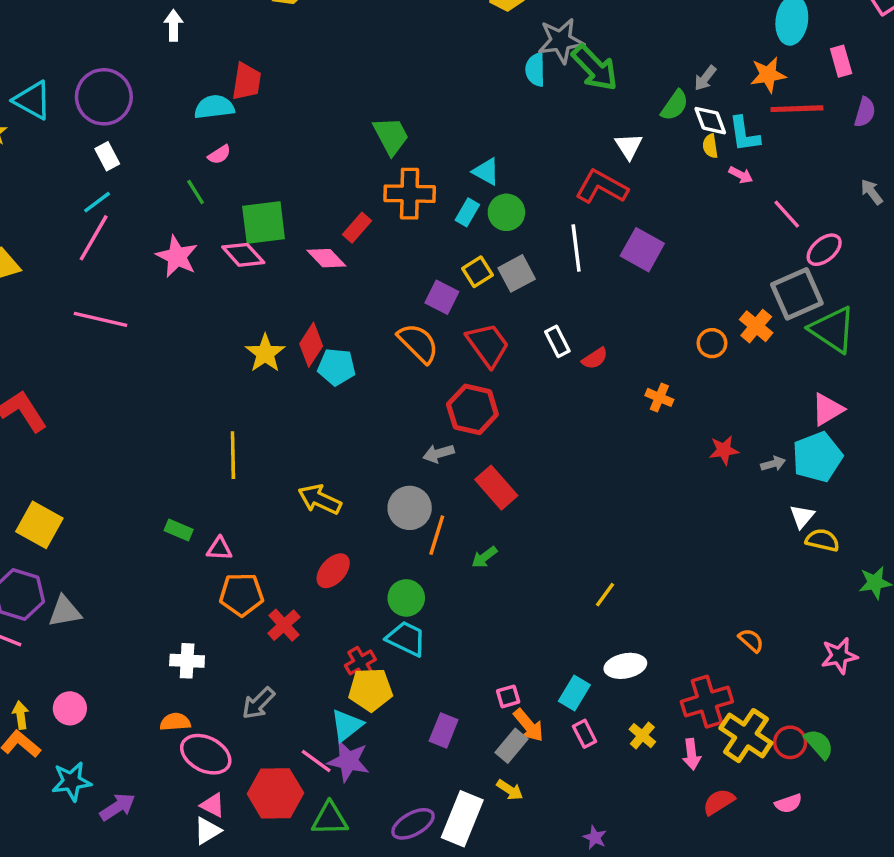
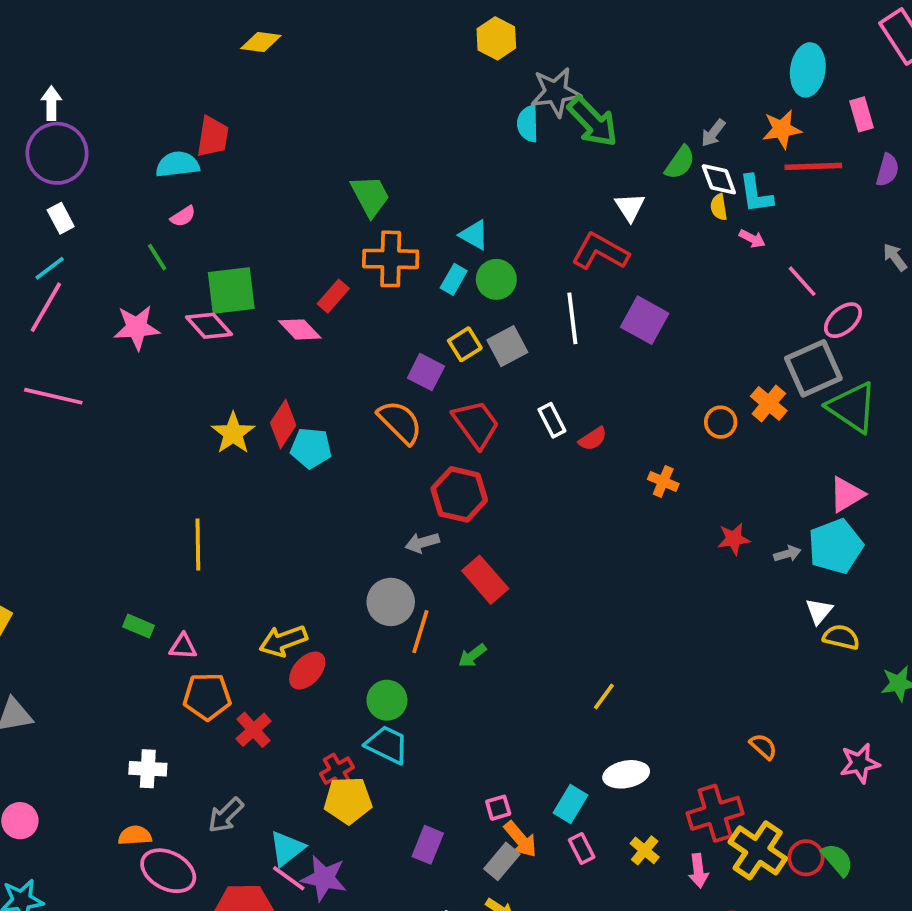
white arrow: (173, 25) -> (51, 103), moved
pink star: (177, 256) -> (137, 328), turned -30
yellow arrow: (320, 499) -> (283, 641), moved, turned -45
cyan triangle: (347, 725) -> (287, 848), moved

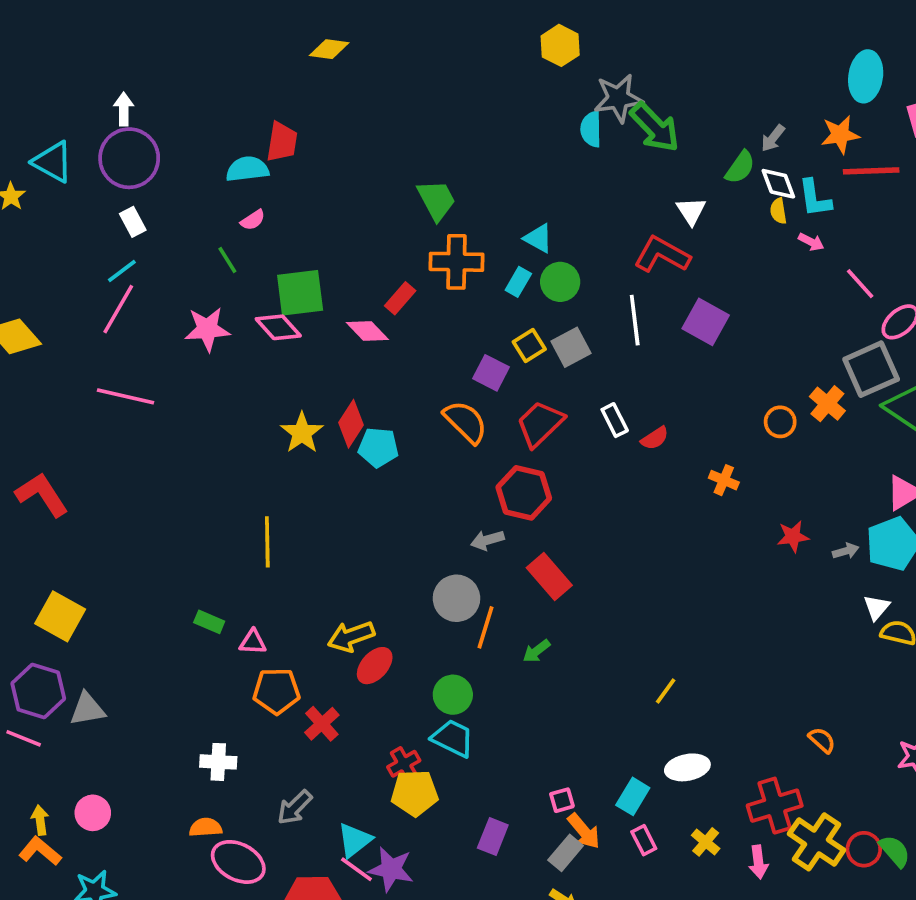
red trapezoid: (476, 424) -> (540, 424), turned -98

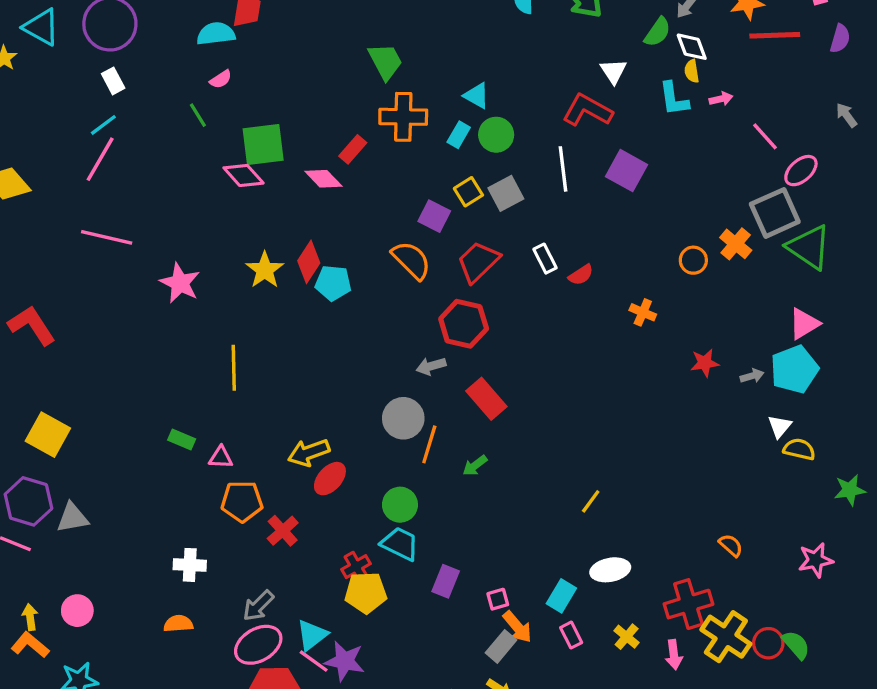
cyan L-shape: (815, 198) -> (674, 99), moved
pink arrow: (811, 242) -> (721, 99), turned -40
pink star: (207, 329) -> (180, 283), moved, turned 30
purple rectangle: (493, 837) -> (446, 581), moved
pink ellipse: (238, 862) -> (258, 645), moved, turned -57

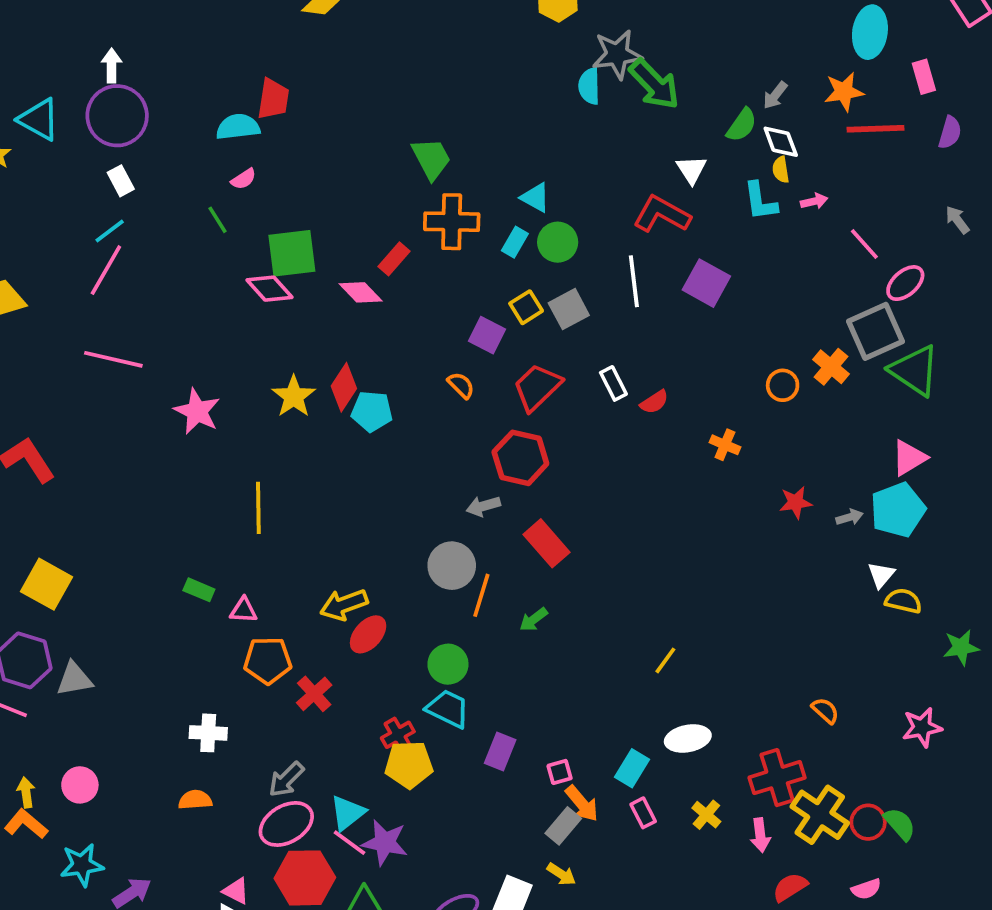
orange semicircle: (411, 260) -> (461, 385), size x0.6

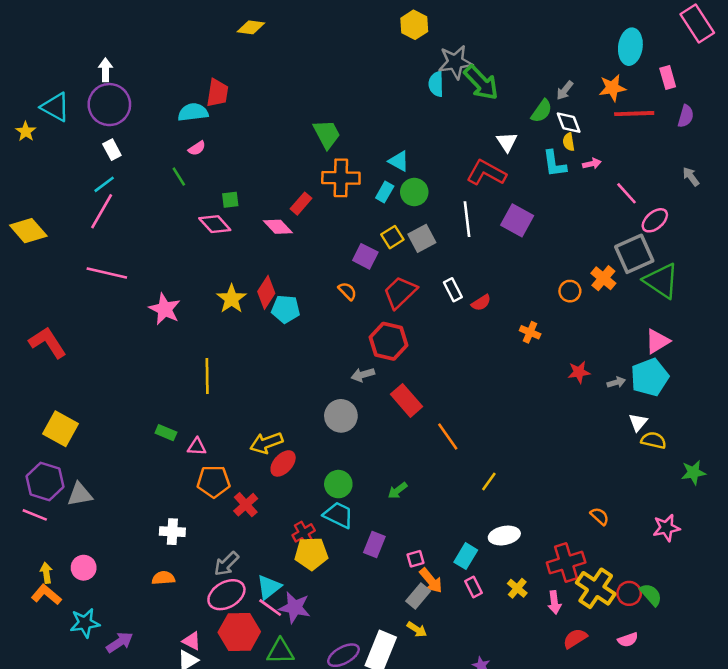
green square: (292, 253) -> (230, 200), size x0.5
orange line: (481, 595) -> (448, 436), moved, turned -52
green arrow: (533, 620) -> (398, 490), moved

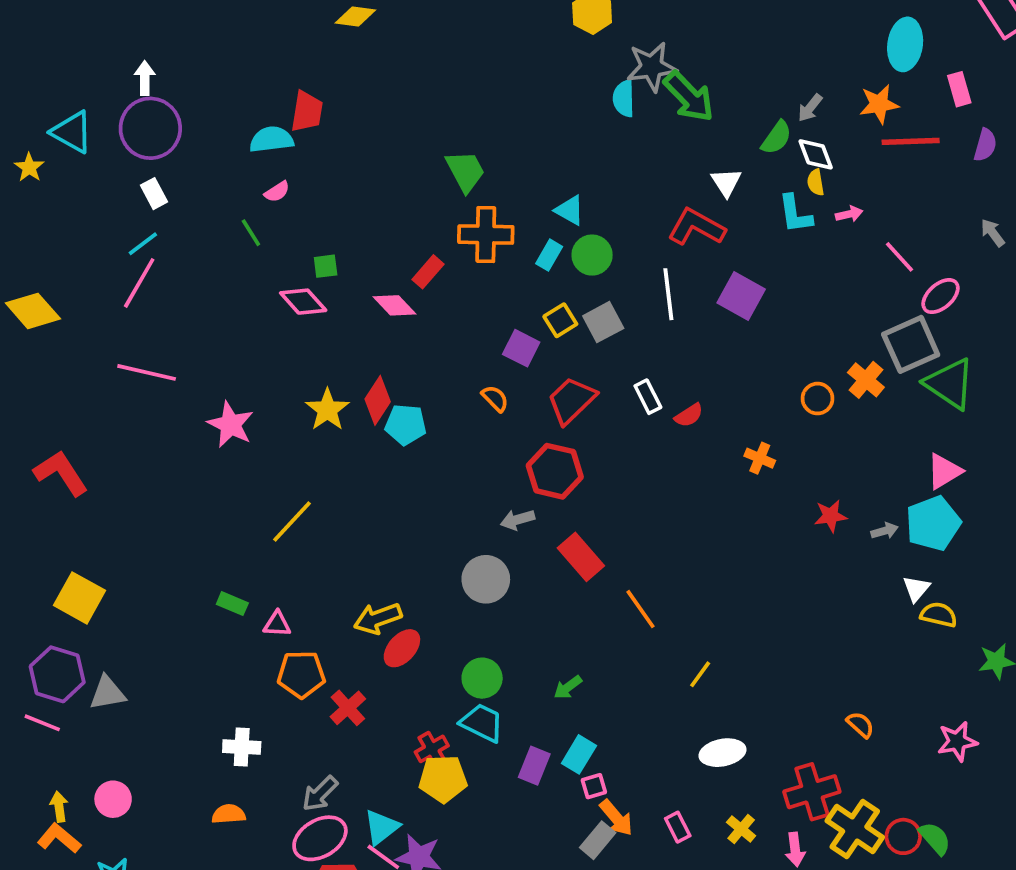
yellow line: (207, 376) -> (292, 522), turned 44
cyan rectangle: (466, 556) -> (579, 754), moved

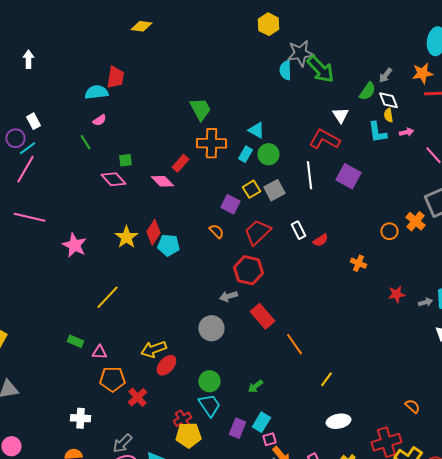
purple circle: (150, 128) -> (15, 138), moved, size x0.6
cyan trapezoid: (482, 723) -> (209, 405), turned 30

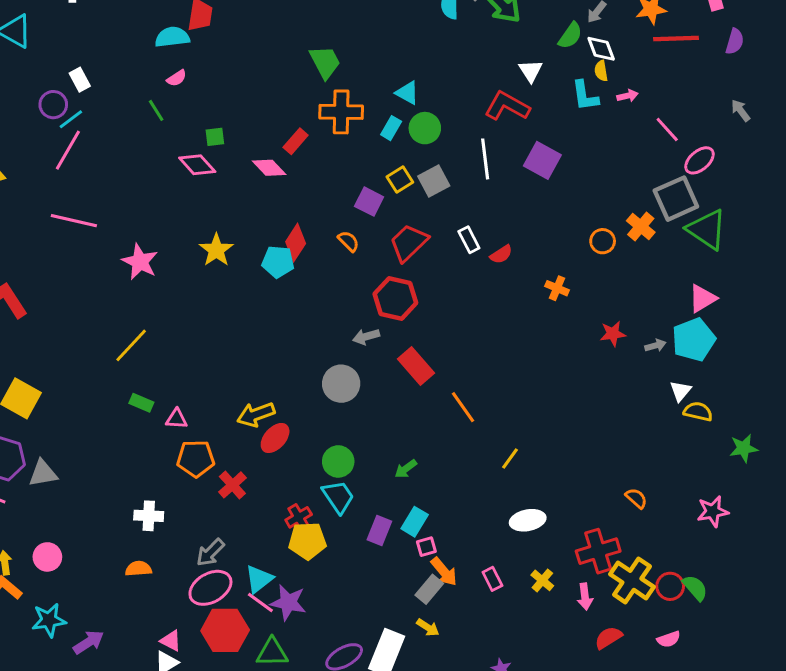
red diamond: (153, 232) -> (296, 243), moved
yellow line: (107, 297) -> (131, 345), moved

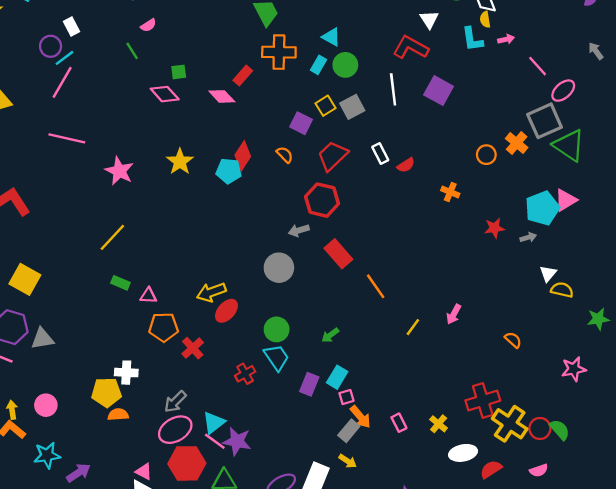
cyan pentagon: (694, 340) -> (542, 208), moved
orange semicircle: (636, 498) -> (513, 340), moved
white ellipse: (528, 520) -> (463, 453), moved
yellow pentagon: (307, 541) -> (106, 392), moved
pink arrow: (585, 597) -> (454, 314), moved, turned 36

